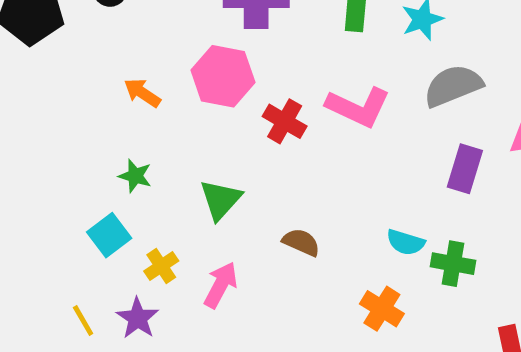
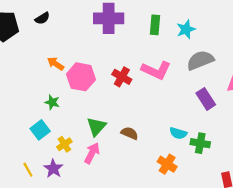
pink hexagon: (223, 76) -> (81, 77), moved
purple rectangle: (465, 169) -> (206, 99), turned -50
green triangle: (221, 200) -> (96, 127), moved

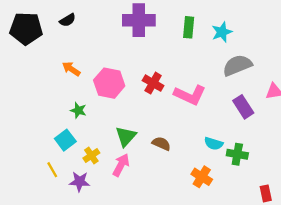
orange arrow: (56, 64) -> (71, 69), moved
pink L-shape: (156, 70) -> (190, 95), moved
purple star: (53, 169) -> (79, 182), turned -30
yellow line: (28, 170) -> (52, 170), moved

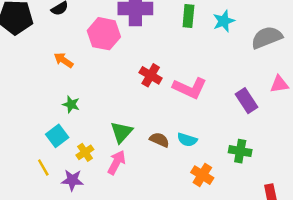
gray semicircle: (237, 65) -> (267, 37), moved
pink hexagon: (109, 83) -> (104, 34), moved
cyan semicircle: (214, 144) -> (187, 140), moved

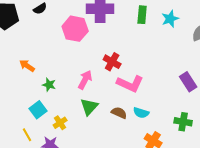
orange arrow: (63, 60) -> (27, 66), moved
pink L-shape: (190, 88) -> (130, 84), moved
pink arrow: (116, 162) -> (85, 80), moved

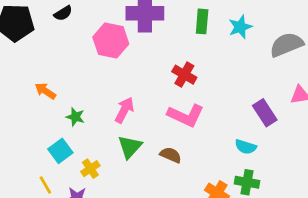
red cross: (112, 62) -> (184, 75), moved
cyan semicircle: (141, 113) -> (246, 147), moved
green cross: (183, 122) -> (247, 182), moved

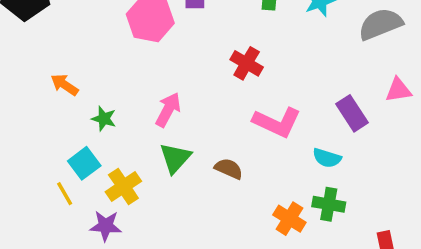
pink L-shape: (186, 115) -> (277, 122), moved
yellow cross: (90, 169) -> (123, 186), size x1.4
yellow line: (45, 185) -> (65, 194), moved

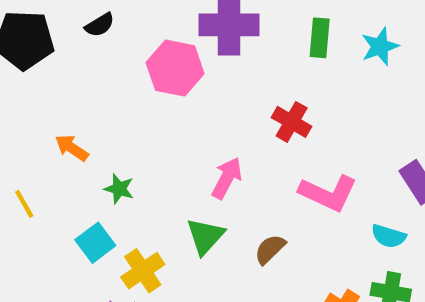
pink arrow: (168, 110) -> (227, 178), moved
brown semicircle: (229, 169) -> (270, 249), turned -68
yellow line: (65, 194) -> (24, 204), moved

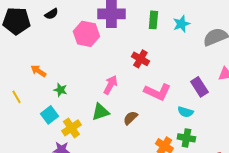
green triangle: (205, 236) -> (100, 112), turned 30

